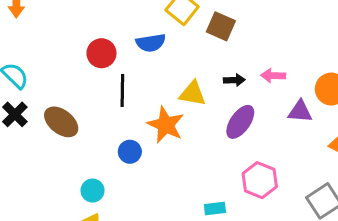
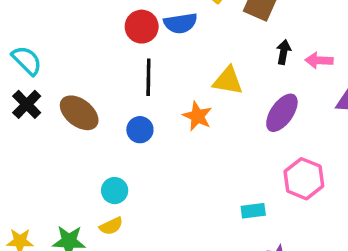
red circle: (101, 53) -> (142, 27), moved
black arrow: (234, 80) -> (284, 52), moved, turned -78
orange star: (166, 125) -> (197, 116), size x0.7
blue circle: (130, 152) -> (140, 130), moved

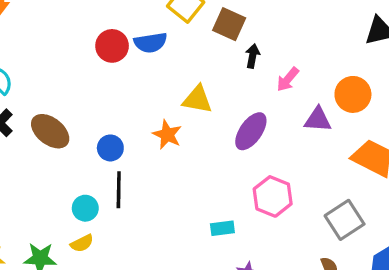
black arrow: (284, 52) -> (253, 56), moved
pink arrow: (319, 60) -> (288, 79), turned -52
black line: (148, 77) -> (119, 190), moved

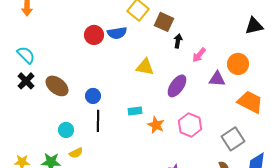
orange star: (167, 135) -> (156, 125), moved
cyan circle: (85, 208) -> (66, 130), moved
cyan rectangle: (222, 228) -> (135, 111), moved

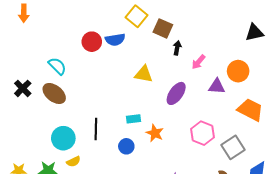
cyan semicircle: (26, 55) -> (57, 66), moved
blue circle: (93, 96) -> (126, 146), moved
pink hexagon: (190, 125) -> (203, 133), moved
cyan circle: (66, 130) -> (63, 138), size x1.5

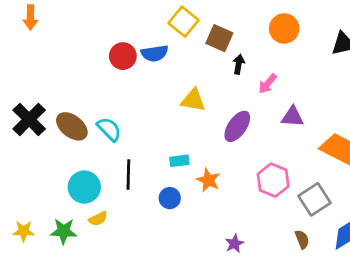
cyan semicircle: (57, 66) -> (109, 129), moved
orange circle: (238, 71) -> (284, 28), moved
black cross: (23, 88) -> (29, 119), size x1.4

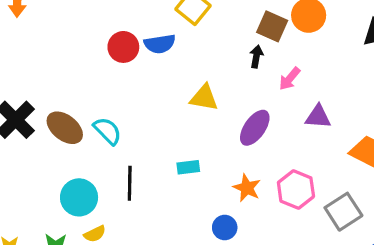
brown square: (219, 38) -> (272, 26), moved
orange star: (208, 180) -> (247, 188), moved
blue circle: (170, 198) -> (225, 228), moved

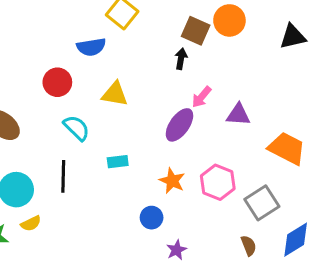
red circle: (123, 47) -> (57, 82), moved
pink arrow: (290, 79) -> (202, 97), moved
yellow triangle: (204, 98) -> (115, 94), moved
cyan semicircle: (108, 131) -> (76, 128), moved

